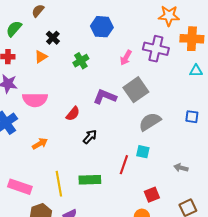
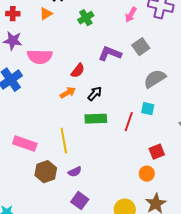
gray square: (136, 90) -> (141, 47), size x0.7
orange arrow: (40, 144) -> (68, 93), moved
green rectangle: (90, 180) -> (96, 119), moved

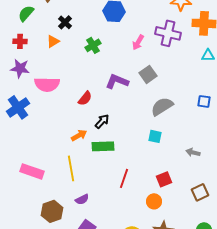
orange arrow: (68, 93) -> (79, 135), moved
red line: (129, 122) -> (124, 178), moved
brown hexagon: (46, 172) -> (52, 211), moved

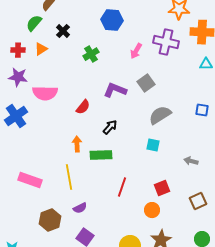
green semicircle: (26, 13) -> (34, 23), moved
orange triangle: (53, 41) -> (41, 49), moved
black arrow: (102, 121) -> (110, 127), moved
orange arrow: (79, 135) -> (77, 144), turned -63

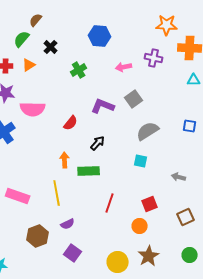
purple cross: (166, 42) -> (154, 58), size x0.7
pink arrow: (136, 51) -> (124, 67), turned 49

